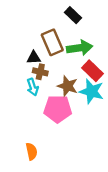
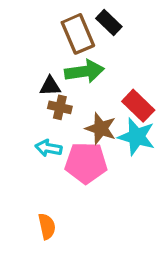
brown rectangle: (52, 42) -> (78, 34), moved
green arrow: (80, 48) -> (84, 71), moved
cyan arrow: (33, 87) -> (49, 148), moved, turned 119

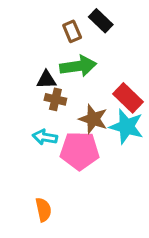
brown rectangle: (78, 34) -> (72, 31), size x0.6

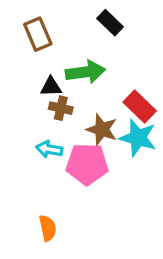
brown rectangle: (72, 31) -> (38, 34), moved, size x1.4

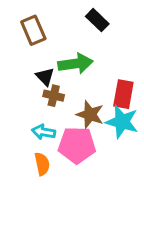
black triangle: (51, 87) -> (45, 77), turned 48
red rectangle: (140, 106) -> (123, 94), turned 56
orange semicircle: (48, 228) -> (42, 164), moved

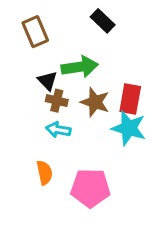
brown star: (90, 114) -> (95, 102), moved
cyan arrow: (43, 132) -> (58, 130), moved
pink pentagon: (77, 145) -> (90, 188), moved

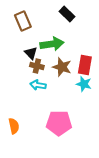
cyan star: (129, 128) -> (84, 84), size x0.7
orange semicircle: (44, 173) -> (14, 126), moved

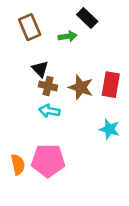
green arrow: (52, 44) -> (68, 36), moved, size x0.6
cyan star: (84, 84) -> (109, 129), moved
pink pentagon: (59, 123) -> (48, 161), moved

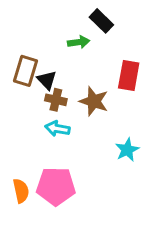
brown rectangle: (30, 27) -> (26, 71), moved, turned 40
red rectangle: (111, 85) -> (129, 76), moved
cyan star: (109, 129) -> (127, 150), turned 30

